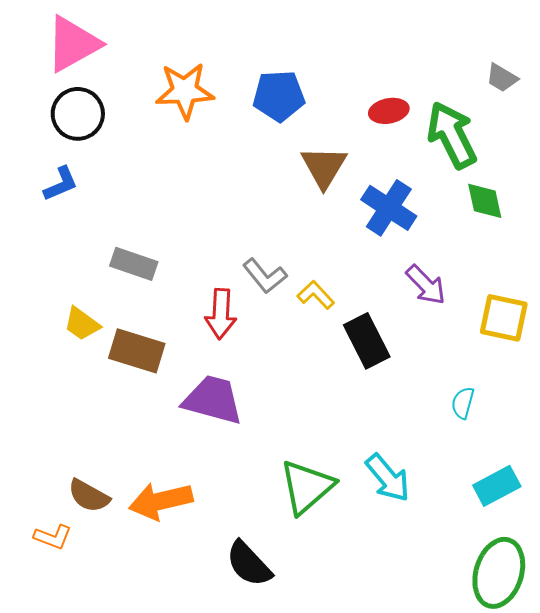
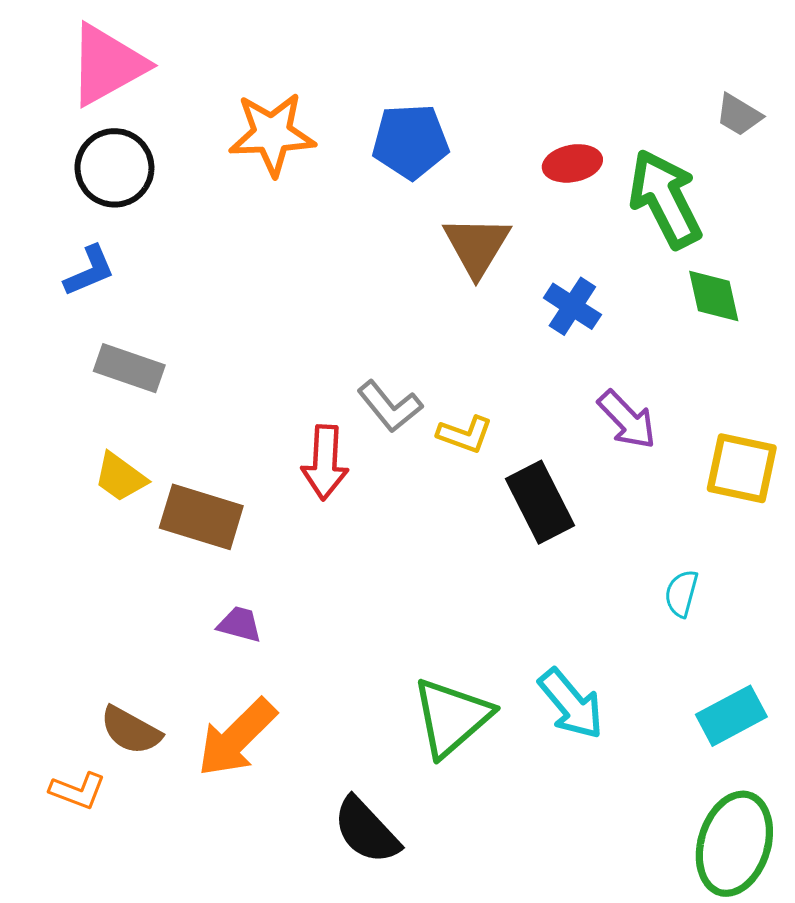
blue cross: (389, 208) -> (572, 306), size x0.7
gray rectangle: (134, 264) -> (129, 368), moved
yellow L-shape: (316, 295) -> (465, 434), turned 153
purple trapezoid: (213, 400) -> (240, 624), moved, size x0.5
orange arrow: (161, 501) -> (237, 738), turned -32

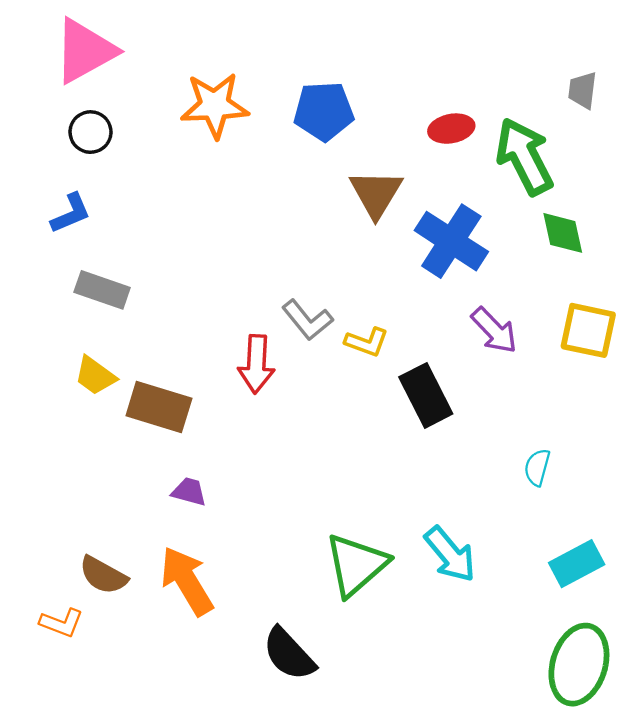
gray trapezoid: (739, 115) -> (582, 90), turned 66
black circle: (114, 168) -> (90, 132), size x0.7
blue cross: (572, 306) -> (451, 241), size x1.6
yellow square: (742, 468) -> (588, 330), moved
orange arrow: (237, 738) -> (187, 581), turned 104

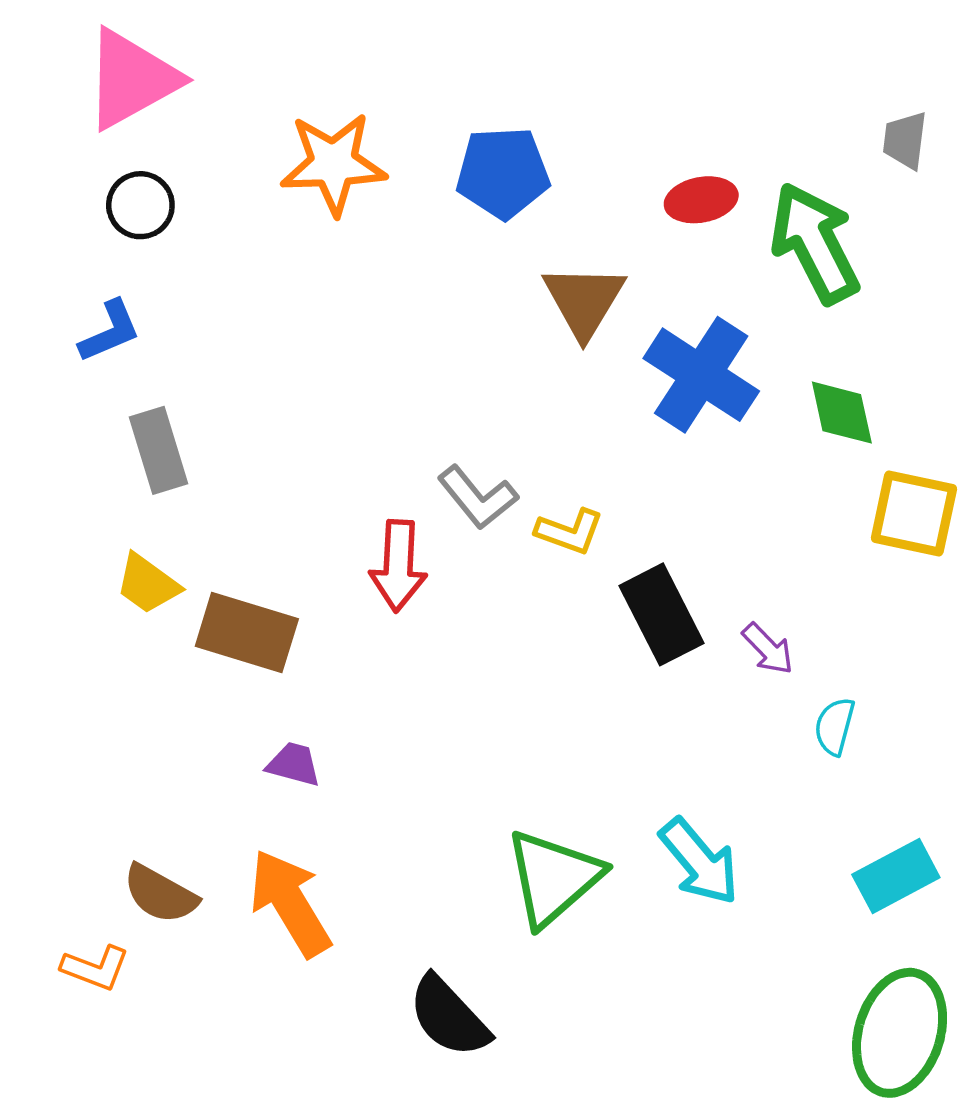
green diamond: (563, 233) -> (842, 413), moved
gray rectangle: (102, 290) -> (158, 450), turned 54
purple arrow: (494, 330) -> (768, 649), moved, size x0.7

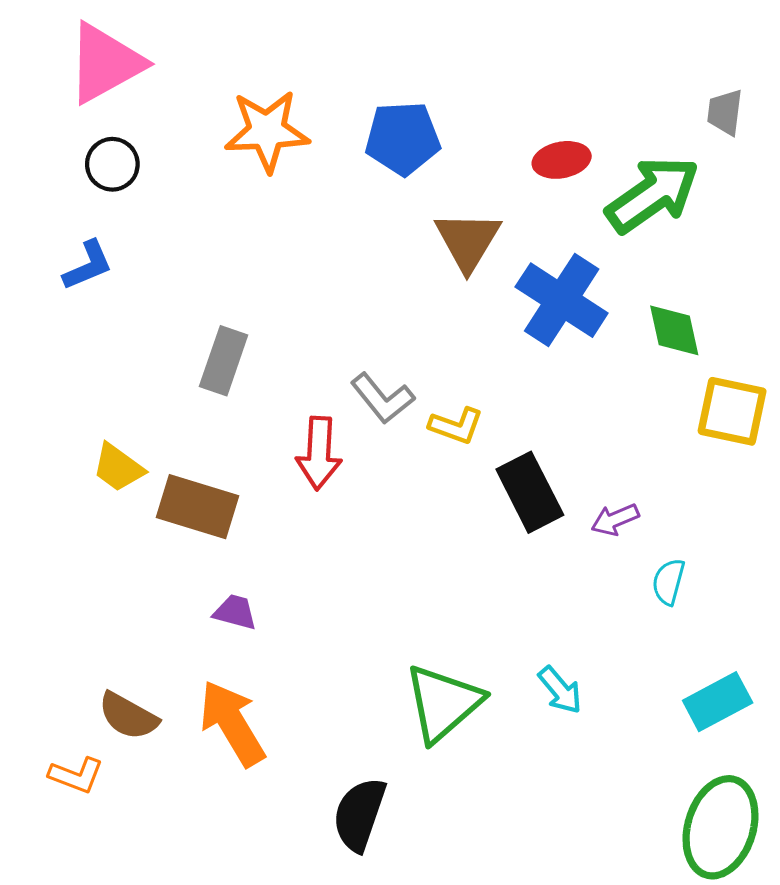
green arrow: (815, 243) -> (653, 195), turned 82
gray rectangle: (158, 450) -> (224, 361), moved, turned 36
purple arrow: (768, 649) -> (615, 520), turned 111
cyan arrow: (699, 862) -> (560, 690), size x0.7
black semicircle: (449, 1017) -> (359, 814), turned 62

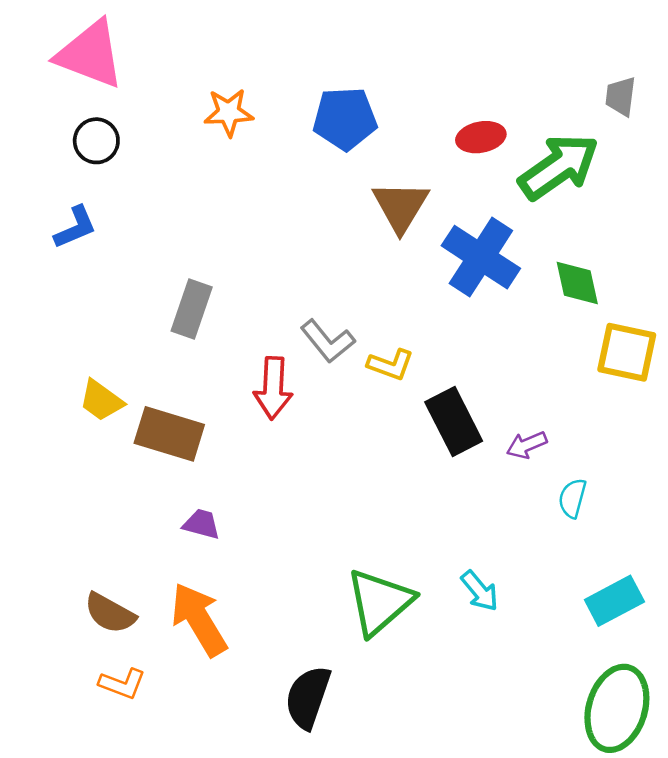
pink triangle: (105, 63) -> (90, 54), turned 50
orange star: (267, 131) -> (229, 112), size x0.7
orange L-shape: (76, 775) -> (122, 684), moved

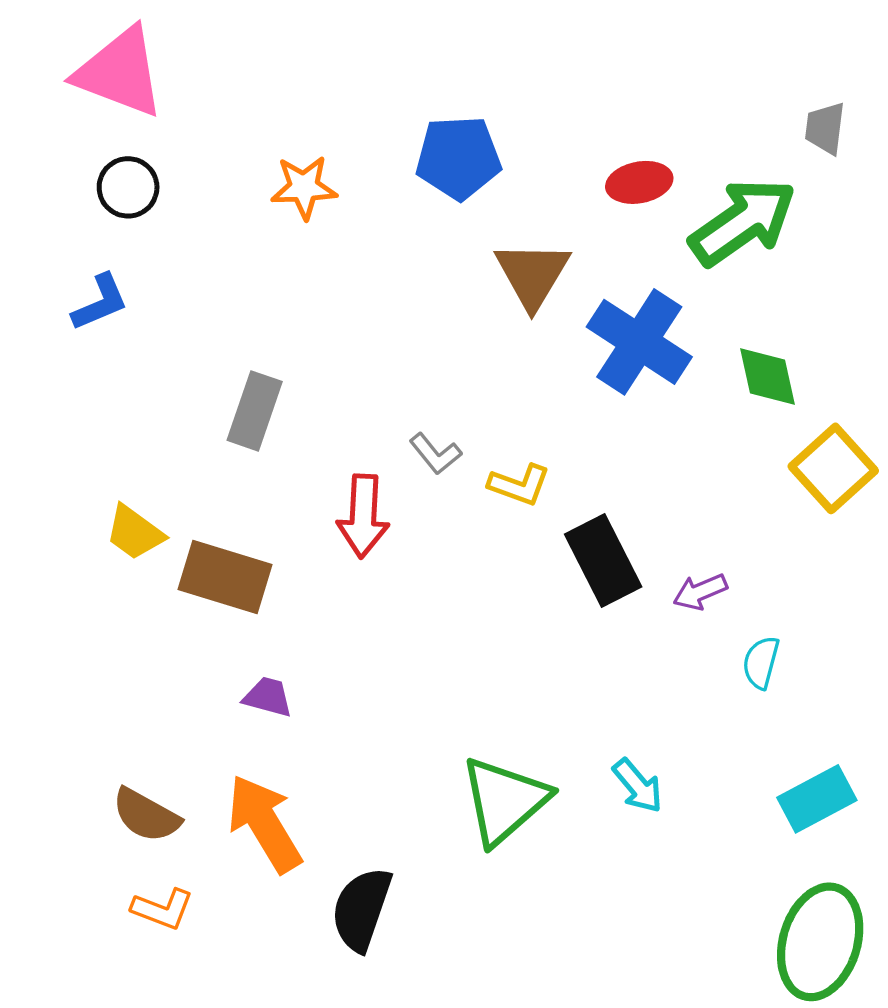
orange star: (229, 112) -> (304, 187), moved
gray L-shape: (328, 341) -> (435, 454), size x0.7
yellow square: (627, 352) -> (833, 468), turned 36
black semicircle: (308, 697) -> (361, 909), moved

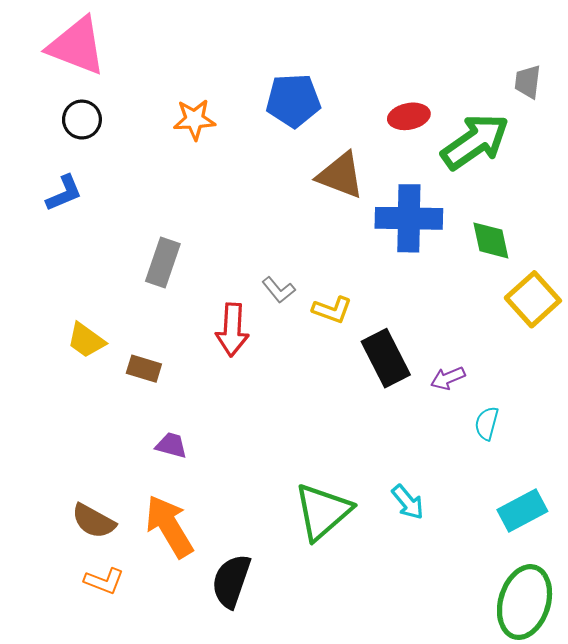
brown triangle: (532, 274) -> (341, 175), turned -40
blue cross: (639, 342) -> (409, 218), turned -32
brown rectangle: (225, 577) -> (144, 369), size x0.6

